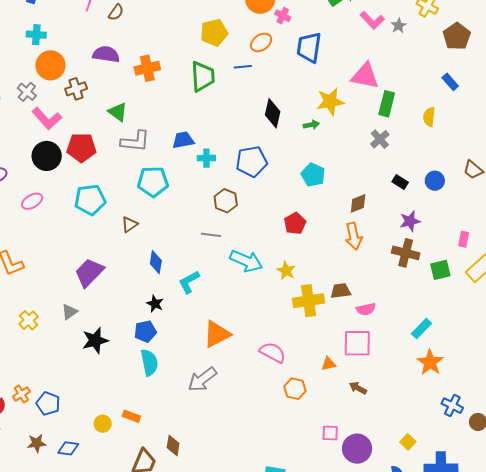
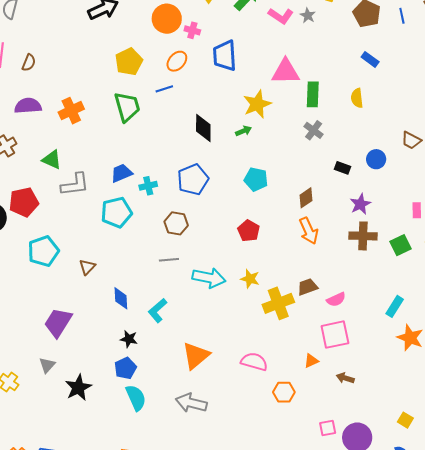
cyan pentagon: (153, 182) -> (116, 212), moved
gray arrow: (202, 379) -> (191, 403), turned 64

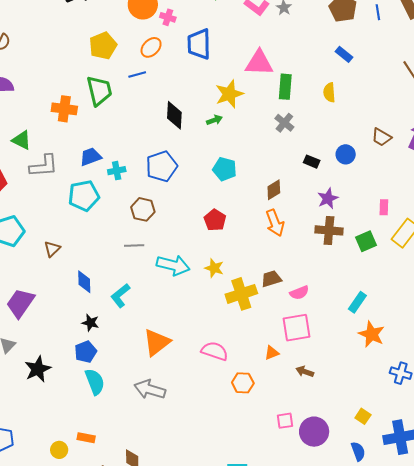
orange cross: (71, 111) -> (64, 109), moved, turned 30

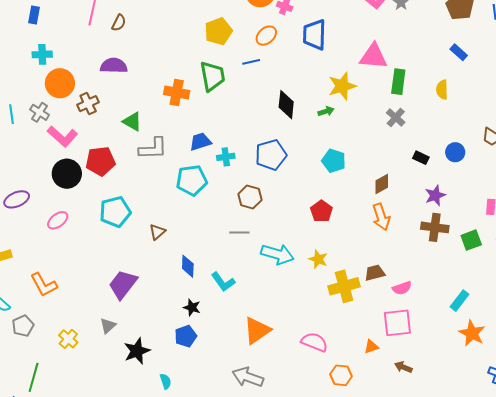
cyan L-shape: (120, 296) -> (223, 282), turned -90
cyan semicircle: (95, 382) -> (166, 381), moved, size x0.6

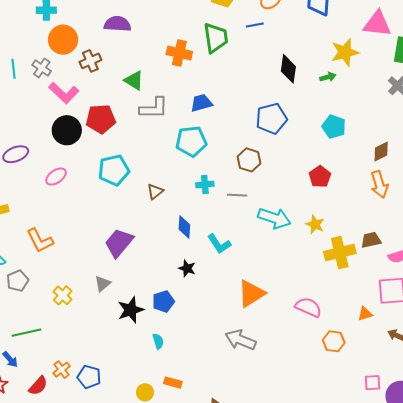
cyan cross: (226, 157) -> (205, 184), moved
blue pentagon: (186, 336) -> (163, 302), moved
green line: (34, 377) -> (26, 333), turned 60

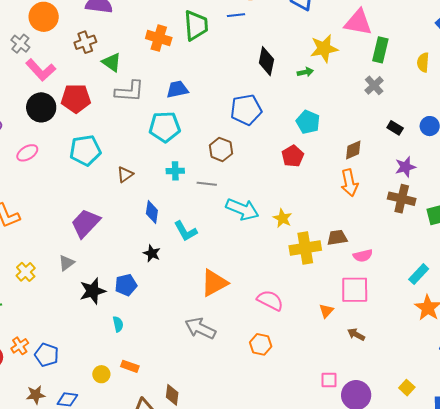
brown cross: (90, 61) -> (85, 42), moved
red pentagon: (320, 177) -> (293, 156), moved
orange triangle: (365, 314) -> (326, 311), turned -35
orange hexagon: (334, 341) -> (261, 344), moved

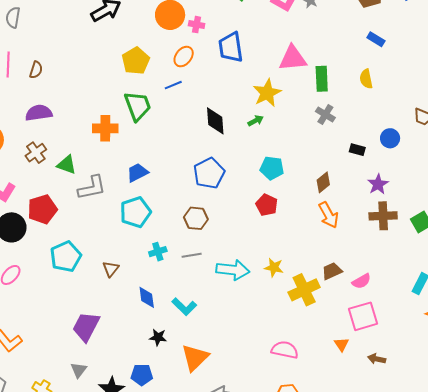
orange triangle: (214, 283) -> (195, 358), moved
blue pentagon: (126, 285) -> (142, 375), turned 30

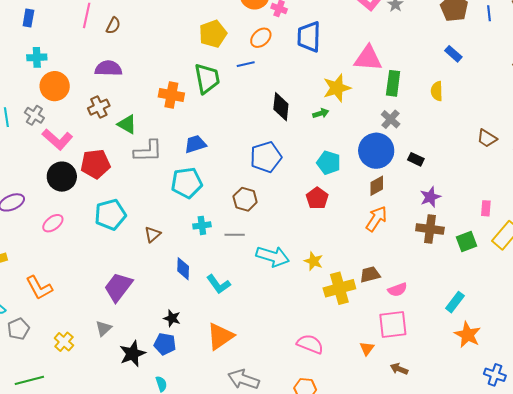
blue circle: (390, 138) -> (376, 151), moved, size x1.8
orange arrow: (329, 215) -> (376, 219), turned -128
black star: (158, 337) -> (172, 318), moved

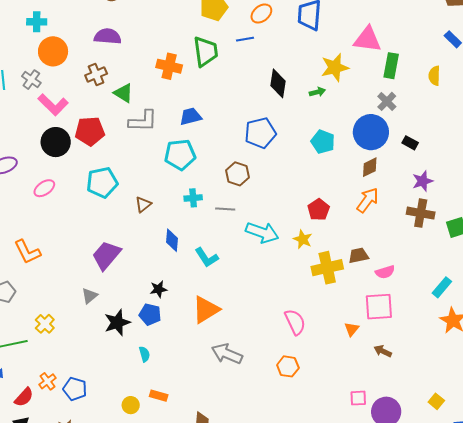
red pentagon: (317, 198) -> (319, 210), moved
black star: (172, 318) -> (158, 289), turned -30
yellow cross: (64, 342) -> (45, 324), moved
pink semicircle: (310, 344) -> (295, 322), turned 40

